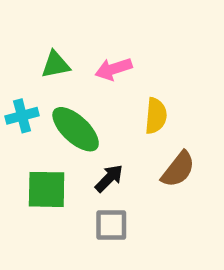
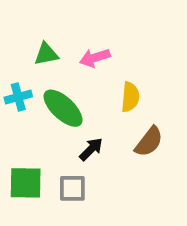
green square: (47, 189) -> (26, 183), moved
gray square: (111, 225) -> (72, 188), moved

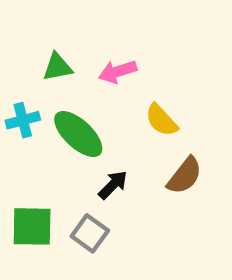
yellow semicircle: (130, 97) -> (161, 120), turned 132
gray square: (72, 188) -> (90, 233), turned 36

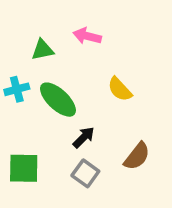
pink arrow: (118, 72) -> (87, 36), moved, turned 32
brown semicircle: (185, 176) -> (137, 156), moved
gray square: (90, 233) -> (85, 173), moved

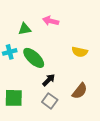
yellow semicircle: (120, 89) -> (80, 52), moved, turned -35

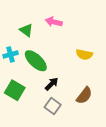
green triangle: (25, 29) -> (26, 30), turned 48
green square: (14, 98) -> (15, 90), moved, turned 30

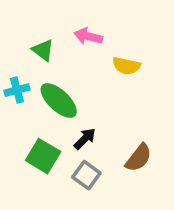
yellow semicircle: (84, 54) -> (126, 66), moved
green square: (15, 90) -> (43, 156), moved

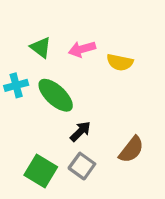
pink arrow: (88, 36) -> (82, 49), moved, turned -30
green square: (43, 156) -> (41, 171), moved

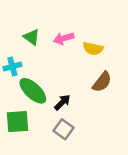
green ellipse: (56, 95) -> (33, 91), moved
brown semicircle: (131, 150) -> (102, 82), moved
green square: (41, 171) -> (17, 122), moved, turned -35

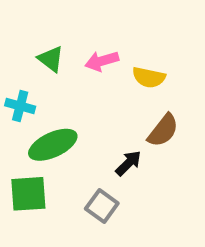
cyan cross: (12, 67) -> (20, 106), turned 30
green ellipse: (33, 91) -> (53, 145), turned -68
black arrow: (62, 102) -> (128, 163), moved

